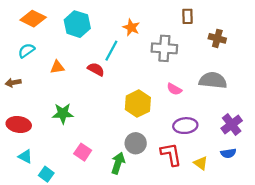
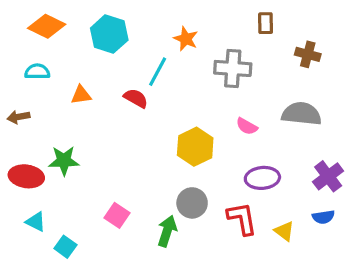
cyan semicircle: (26, 51) -> (37, 72), turned 35
green star: (63, 113) -> (64, 161), moved

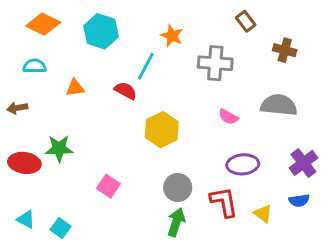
brown rectangle: (266, 23) -> (246, 21), turned -36
yellow hexagon: (195, 147) -> (162, 130), moved
pink square: (117, 215) -> (108, 186), moved
cyan triangle: (36, 222) -> (26, 219), moved
green arrow: (167, 231) -> (176, 222), moved

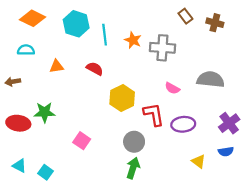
orange star: (172, 36) -> (133, 40), moved
brown cross: (285, 50) -> (215, 23), moved
cyan line: (146, 66) -> (105, 35), moved, turned -35
red L-shape: (224, 202) -> (154, 114), moved

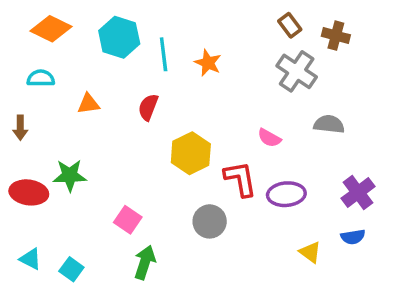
gray cross: (162, 48) -> (297, 71), moved, turned 30
red semicircle: (95, 69) -> (148, 107), turned -98
gray semicircle: (211, 79) -> (329, 124), size x0.7
brown arrow: (13, 82) -> (20, 128), turned -80
green arrow: (133, 168) -> (145, 262), moved

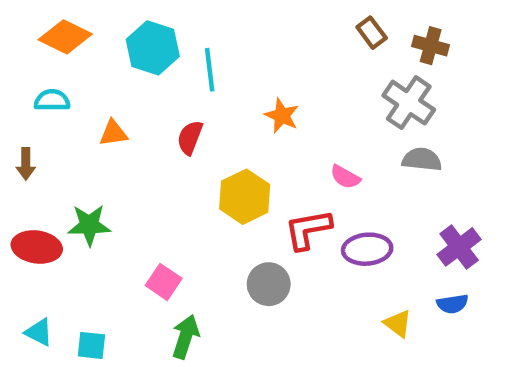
orange star: (208, 63) -> (282, 116), moved
gray cross: (297, 71) -> (409, 103), moved
red L-shape: (240, 179) -> (308, 229), turned -90
cyan square: (71, 269) -> (91, 345), turned -30

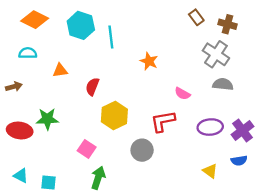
red semicircle: (190, 138) -> (92, 87), moved
brown arrow: (26, 164) -> (14, 87), turned -105
yellow hexagon: (245, 197) -> (114, 115), moved
purple ellipse: (367, 249) -> (210, 127), moved

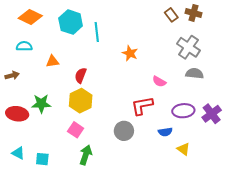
brown cross: (227, 24) -> (193, 13), moved
yellow hexagon: (114, 115) -> (81, 101), moved
blue semicircle: (239, 161) -> (165, 132), moved

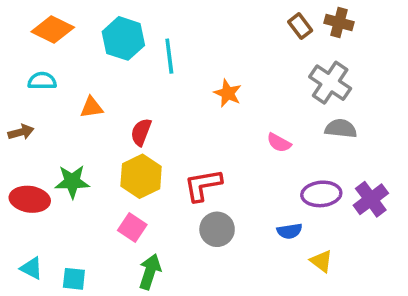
red L-shape: (142, 106) -> (203, 185), moved

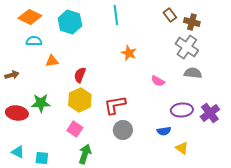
brown cross: (339, 23) -> (192, 22), moved
cyan line: (169, 56) -> (116, 15), moved
cyan semicircle: (42, 81) -> (34, 41), moved

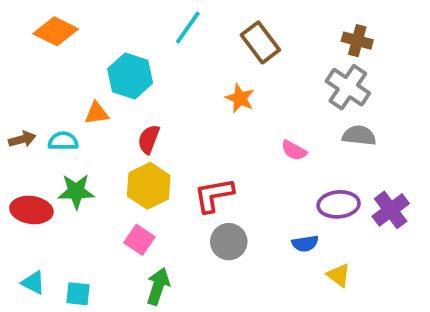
cyan line: (116, 15) -> (188, 28), moved, turned 42
brown rectangle: (170, 15) -> (260, 42), moved, size x1.5
cyan hexagon: (70, 22) -> (130, 76), moved
cyan semicircle: (34, 41) -> (63, 141), moved

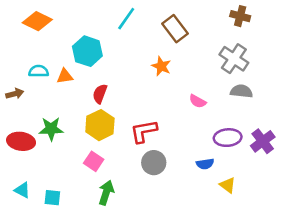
brown cross: (357, 41) -> (240, 16), moved
cyan semicircle: (63, 141) -> (39, 71), moved

